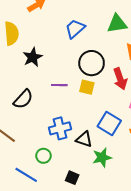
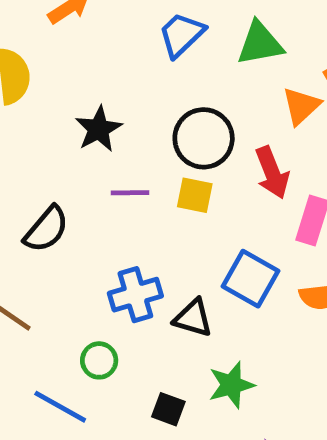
blue trapezoid: (75, 29) -> (181, 35), moved
black star: (33, 57) -> (99, 129), moved
green star: (102, 157) -> (231, 385), moved

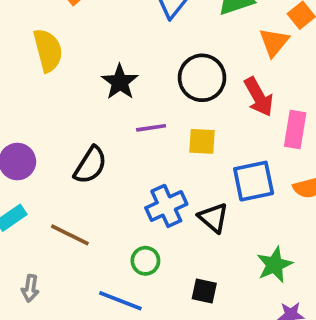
yellow square: (195, 195) -> (202, 141), moved
blue square: (250, 279) -> (254, 181), turned -33
black triangle: (193, 318) -> (213, 218), turned 32
green star: (231, 385) -> (275, 265), moved

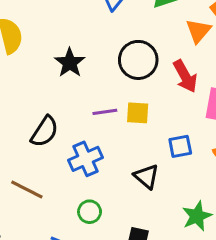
purple line: (151, 128) -> (105, 112), moved
blue square: (254, 181) -> (180, 146), size x0.7
blue cross: (166, 206) -> (85, 159), moved

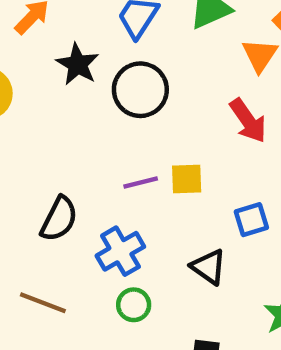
black circle: (138, 60) -> (140, 90), moved
black star: (70, 63) -> (78, 64), moved
green circle: (90, 212) -> (134, 305), moved

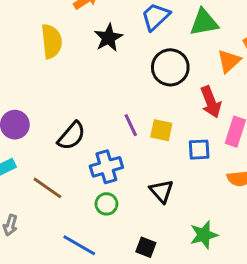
black circle: (140, 90) -> (170, 67), moved
purple line: (141, 182) -> (131, 125), turned 65
blue square: (251, 220) -> (199, 150), moved

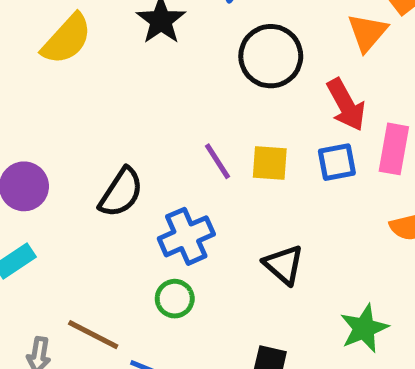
yellow semicircle: (52, 41) -> (67, 39), turned 56
blue square: (199, 150) -> (337, 162), moved
brown line: (47, 188) -> (93, 335), moved
green circle: (106, 204) -> (175, 299), moved

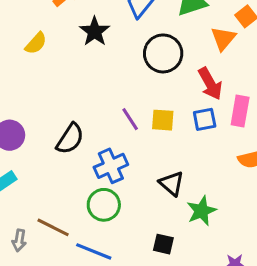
yellow semicircle: (67, 39) -> (36, 43), size x0.7
green circle: (175, 299) -> (104, 205), size x1.4
green star: (364, 328) -> (202, 211), moved

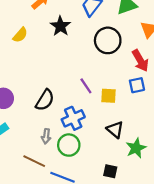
yellow square: (163, 120) -> (109, 96), moved
gray arrow: (19, 240) -> (46, 136), moved

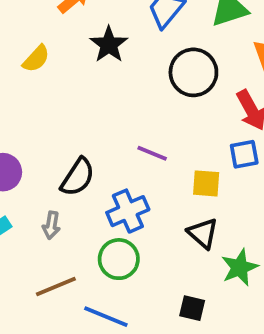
purple line: (86, 86) -> (152, 153), turned -35
yellow square: (109, 96) -> (206, 183), moved
gray arrow: (46, 136) -> (51, 225), moved
brown line: (34, 161) -> (56, 287), turned -50

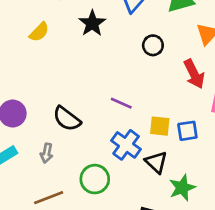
black circle: (193, 72) -> (153, 45), size x0.6
blue square: (244, 154) -> (187, 131), moved
black semicircle: (78, 177) -> (67, 119), turned 92
blue cross: (128, 211) -> (126, 145), moved, turned -32

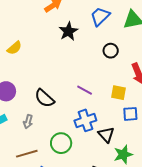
yellow semicircle: (39, 32) -> (14, 48), moved
yellow square: (160, 126) -> (118, 93), moved
blue cross: (126, 145) -> (85, 120), turned 30

